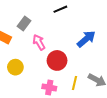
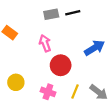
gray rectangle: (24, 23) -> (51, 14), moved, turned 32
yellow circle: (15, 67) -> (16, 82), moved

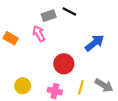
black line: (73, 13) -> (69, 11), turned 48
pink arrow: (45, 43) -> (39, 33), moved

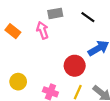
black line: (69, 11) -> (88, 17), moved
red circle: (64, 64) -> (75, 66), moved

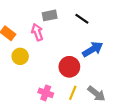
yellow circle: (18, 82) -> (20, 56), moved

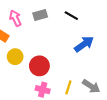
pink arrow: (37, 32) -> (15, 18), moved
red circle: (69, 67) -> (39, 66), moved

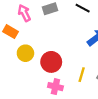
yellow line: (68, 87) -> (82, 75), moved

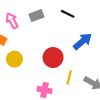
red circle: (51, 62) -> (53, 58), moved

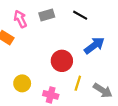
yellow circle: (14, 59) -> (22, 83), moved

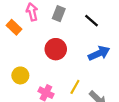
gray rectangle: (47, 15) -> (59, 14), turned -64
red circle: (62, 61) -> (56, 49), moved

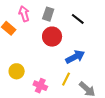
red circle: (56, 49) -> (52, 37), moved
blue arrow: (99, 53) -> (75, 57), moved

